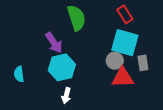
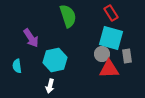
purple arrow: (54, 43) -> (31, 38), moved
white arrow: (66, 96) -> (50, 86), moved

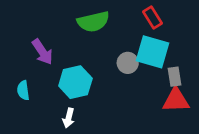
green semicircle: (68, 16) -> (93, 22), turned 95
gray circle: (102, 54) -> (128, 63), moved
red triangle: (109, 69) -> (176, 100), moved

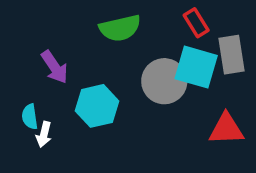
gray circle: (128, 63) -> (164, 81), size x1.6
gray rectangle: (174, 77) -> (232, 55), moved, size x1.5
white arrow: (69, 118) -> (44, 134), moved

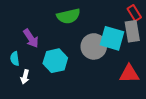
red rectangle: (196, 23) -> (134, 13), moved
cyan semicircle: (30, 117) -> (15, 59), moved

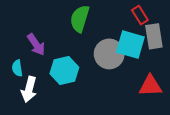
red rectangle: (134, 13) -> (140, 15), moved
green semicircle: (68, 16) -> (80, 19), turned 120
white arrow: (25, 77) -> (29, 89), size x1.5

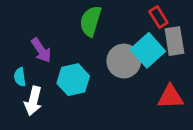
cyan square: (130, 45) -> (148, 50), turned 32

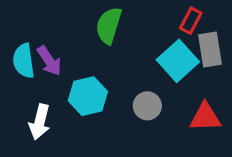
red rectangle: (158, 17) -> (191, 21), turned 60
gray circle: (124, 61) -> (147, 106), moved, size x0.7
cyan semicircle: (20, 77) -> (24, 61), moved, size x1.5

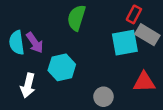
gray rectangle: (210, 50) -> (147, 35), turned -50
cyan square: (178, 61) -> (125, 43), turned 32
gray circle: (147, 106) -> (103, 97), moved

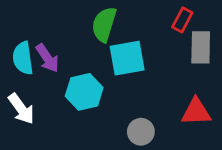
gray rectangle: (147, 35) -> (201, 47), turned 60
cyan square: (125, 43) -> (127, 58), moved
white arrow: (28, 85) -> (21, 109), moved, turned -50

